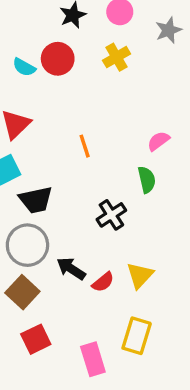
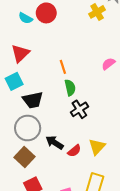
yellow cross: (116, 57) -> (97, 12), moved
green semicircle: (147, 180) -> (70, 88), moved

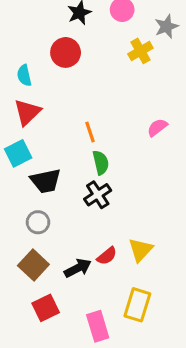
cyan semicircle: (26, 18) -> (24, 75), moved, turned 48
black cross: (79, 109) -> (98, 195), moved
gray circle: (28, 128) -> (38, 222), size x0.6
black arrow: (55, 143) -> (78, 268), moved, turned 120

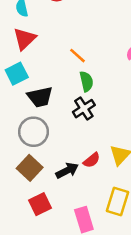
orange line: (90, 132) -> (77, 56), turned -30
gray circle: (38, 222) -> (34, 132), size x1.5

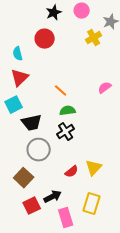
green semicircle: (86, 81) -> (68, 111), turned -84
gray circle: (34, 132) -> (39, 150), moved
black arrow: (67, 171) -> (53, 197), moved

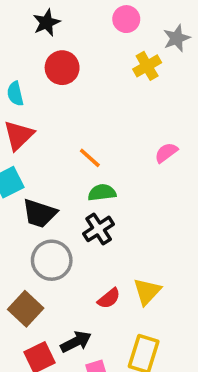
black star: (54, 13) -> (46, 23), moved
black trapezoid: (32, 123) -> (40, 213), turned 30

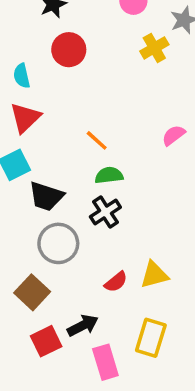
yellow triangle: (147, 291) -> (154, 275), turned 32

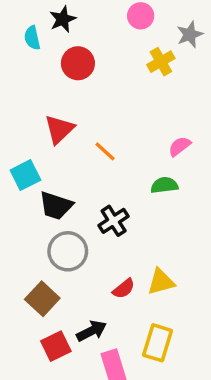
cyan semicircle: (22, 76) -> (32, 38), moved
red triangle: (25, 118) -> (59, 129), moved
green semicircle: (109, 175) -> (164, 185), moved

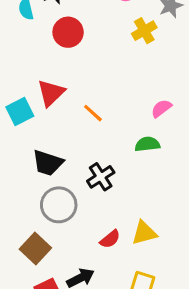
cyan square: (25, 175) -> (20, 112), moved

